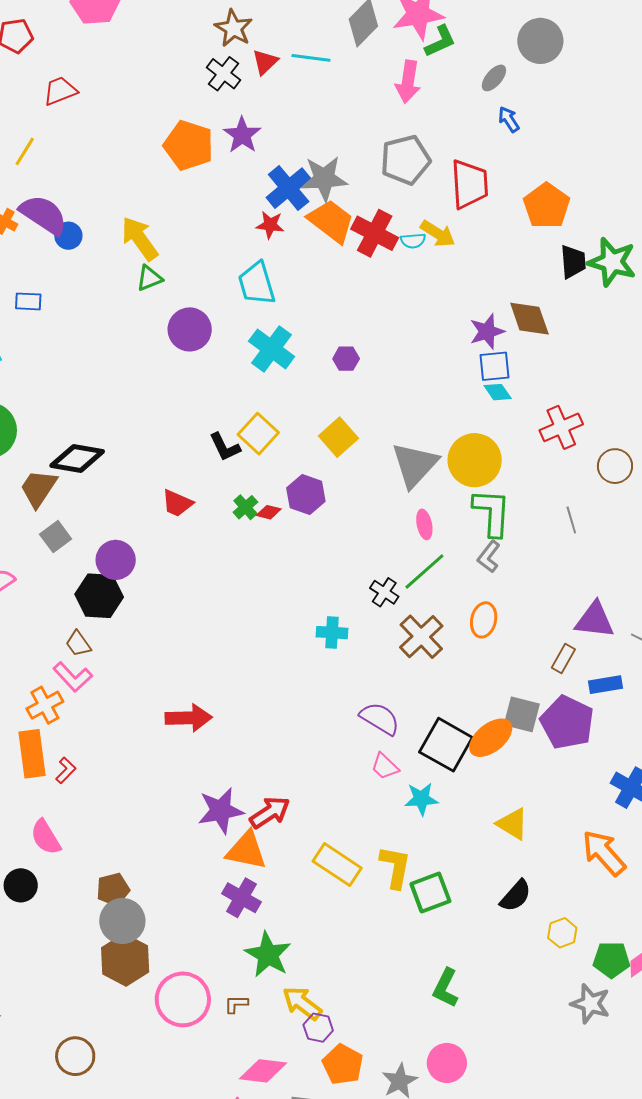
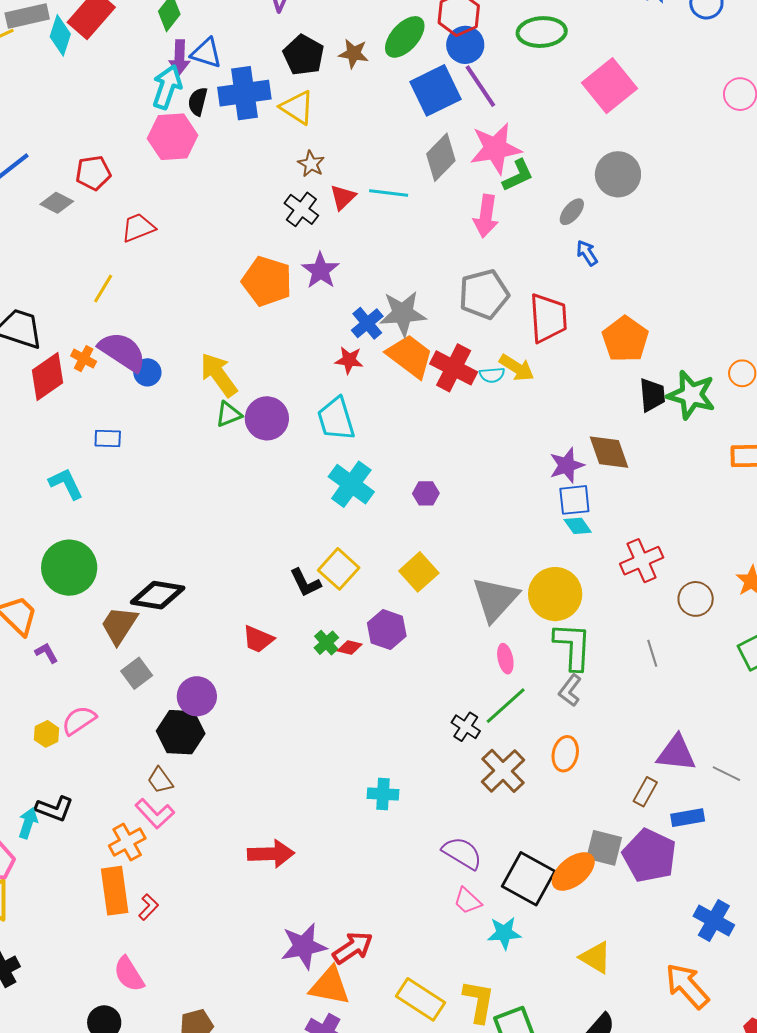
brown star: (234, 28) -> (311, 164), size x0.7
blue cross: (289, 188) -> (367, 323), size x0.7
purple circle: (190, 329) -> (267, 418), moved
cyan cross: (332, 633) -> (383, 794), moved

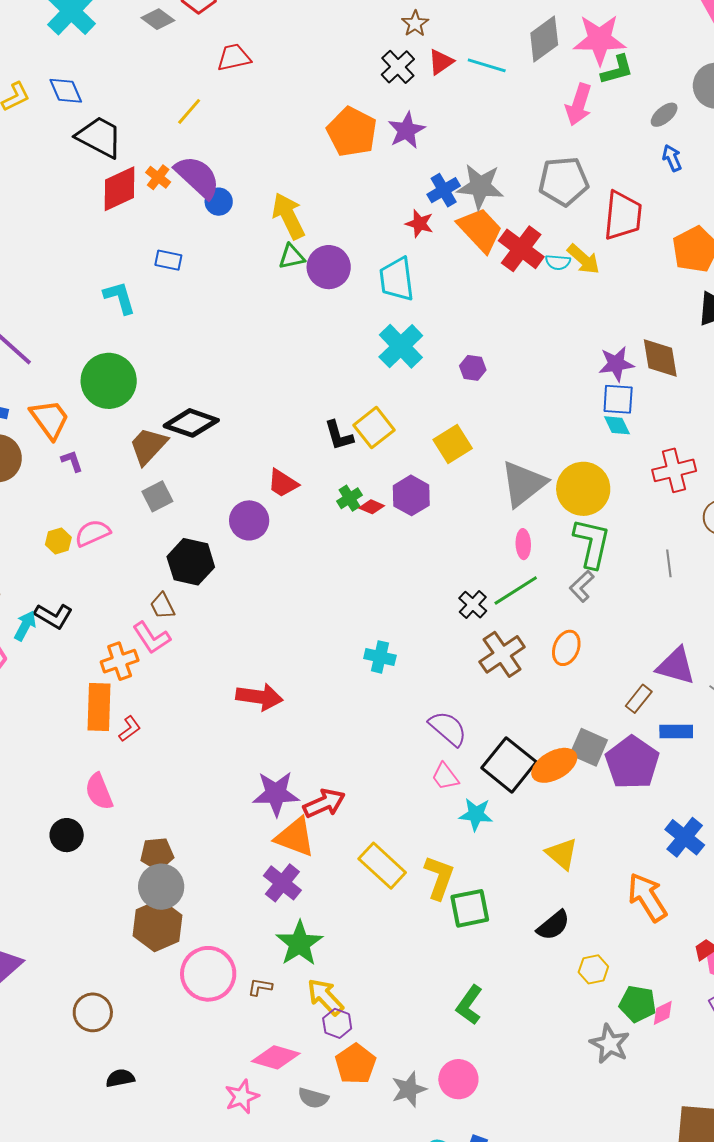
purple circle: (197, 696) -> (249, 520), moved

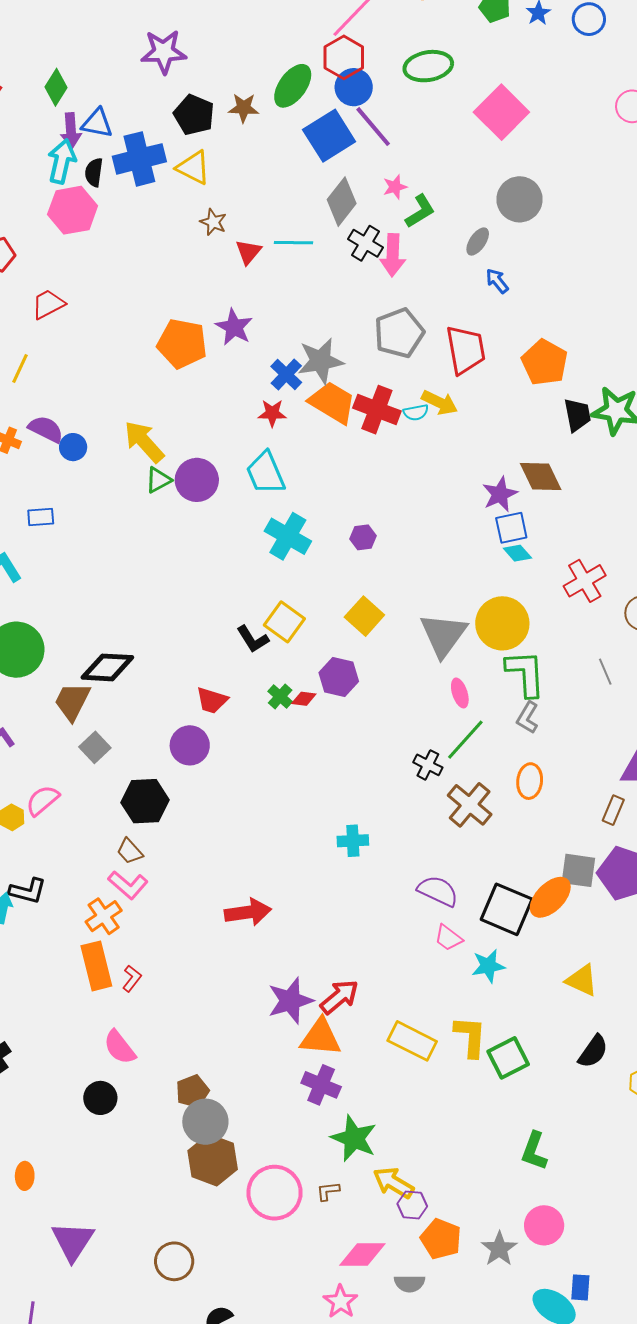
pink star: (600, 40) -> (395, 187), size x0.5
black cross: (398, 67) -> (366, 243), moved
purple semicircle: (197, 177) -> (46, 429), size x0.7

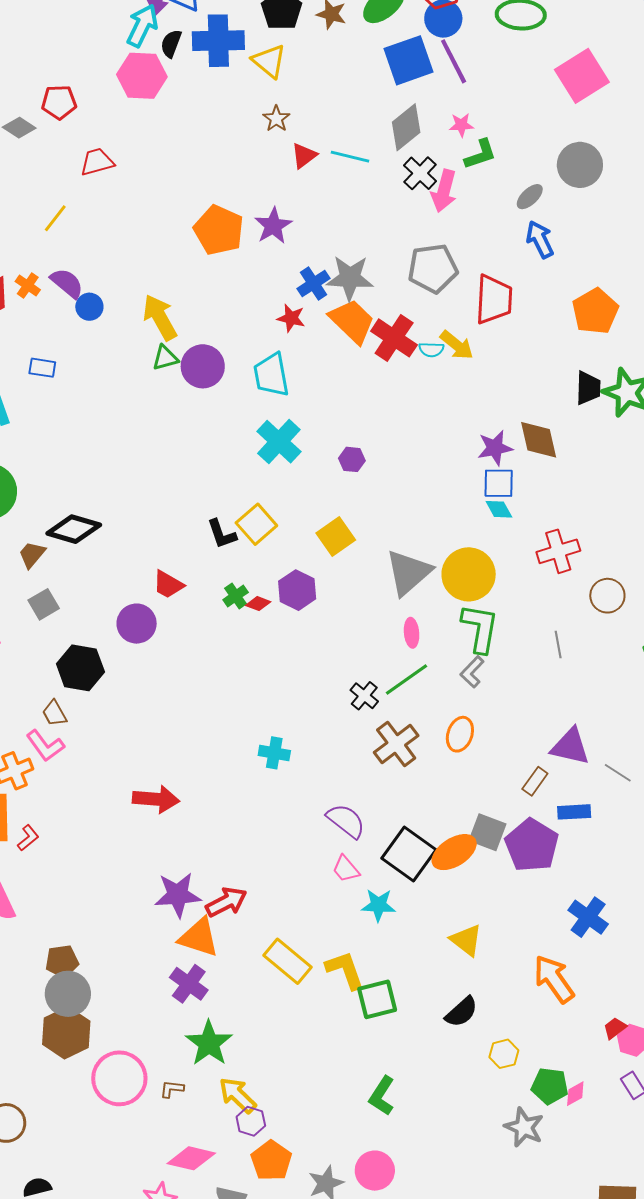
blue arrow: (497, 281) -> (540, 239), size x1.4
orange pentagon: (545, 362) -> (595, 311), moved
brown trapezoid: (72, 701) -> (32, 554), size x0.7
yellow L-shape: (470, 1037) -> (345, 970), turned -36

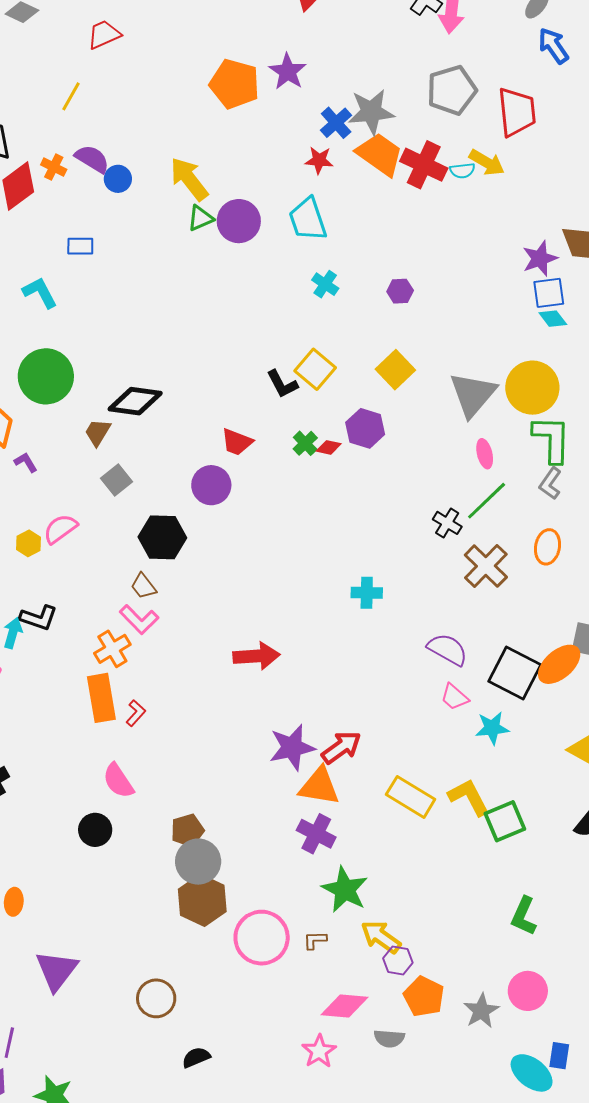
cyan cross: (279, 442) -> (325, 284), size x0.6

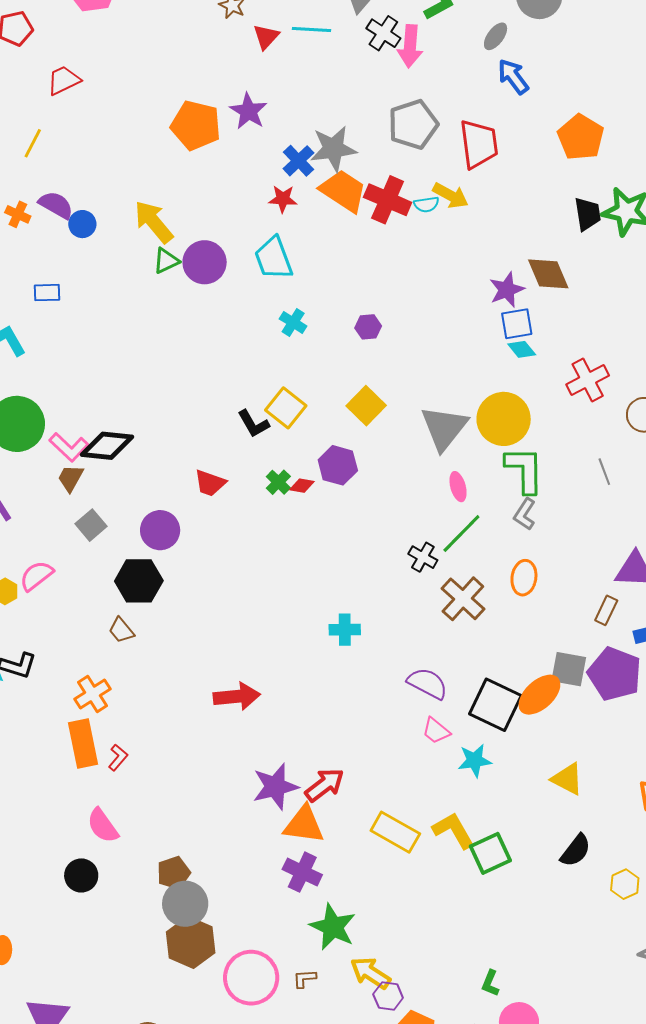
purple circle: (211, 485) -> (160, 530), moved
pink L-shape: (139, 620) -> (69, 447), moved
green L-shape: (524, 916) -> (490, 983), moved, size x0.7

